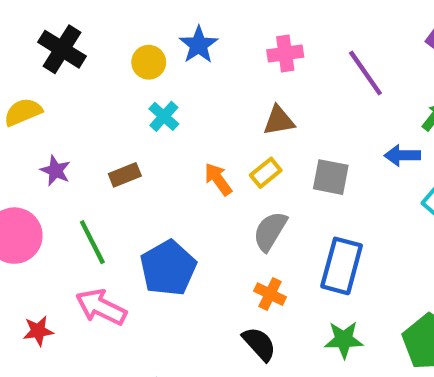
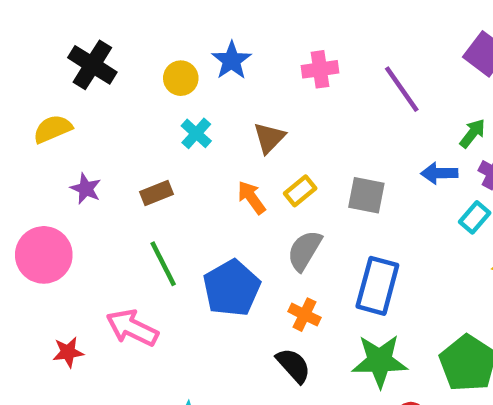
brown triangle: (279, 121) -> (269, 138), moved, turned -36
green line: (92, 242) -> (163, 264), moved
blue pentagon: (168, 268) -> (232, 288), moved
green star: (344, 340) -> (380, 361), size x1.4

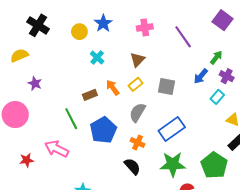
cyan cross: (196, 133) -> (97, 58), moved
brown triangle: (269, 138) -> (137, 60), moved
blue arrow: (439, 173) -> (201, 76), turned -49
brown rectangle: (156, 193) -> (90, 95), moved
blue rectangle: (377, 286) -> (172, 129), turned 40

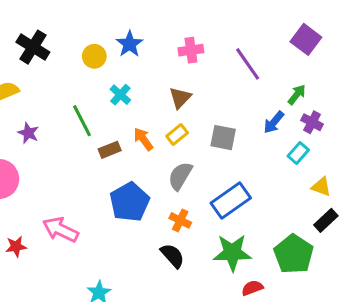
green line: (71, 119) -> (82, 121), moved

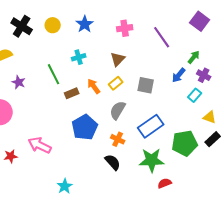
yellow circle: (94, 56) -> (53, 25), moved
cyan cross: (120, 95) -> (79, 57), turned 32
green pentagon: (294, 254) -> (185, 143), moved, turned 30

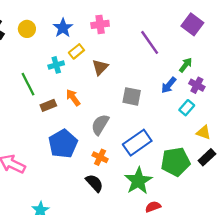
pink cross: (125, 28) -> (100, 24), moved
yellow rectangle: (116, 83) -> (76, 51), moved
green star: (152, 160) -> (138, 181), turned -30

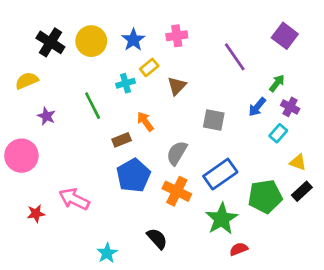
yellow circle: (27, 29) -> (91, 41), size x1.5
brown rectangle: (48, 105) -> (122, 140), moved
orange cross: (100, 157) -> (177, 191), size x1.5
black semicircle: (94, 183) -> (157, 239), moved

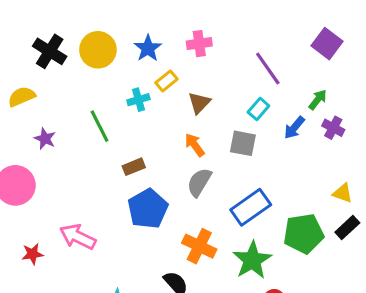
orange arrow: (145, 121) -> (195, 145), moved
cyan rectangle: (278, 133) -> (258, 109), moved
orange cross: (177, 191) -> (199, 246), moved

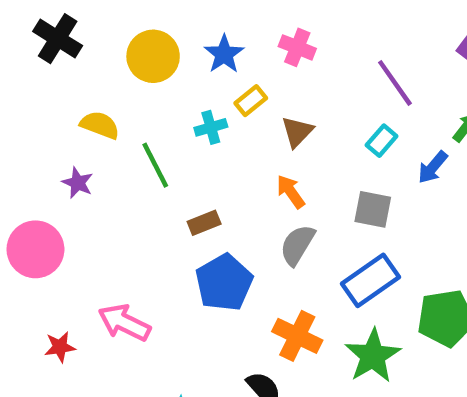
pink cross: (199, 44) -> (297, 47), turned 30
black cross: (50, 51) -> (58, 39), moved
yellow semicircle: (22, 97) -> (100, 125), moved, turned 44
gray square: (243, 143) -> (373, 209), moved

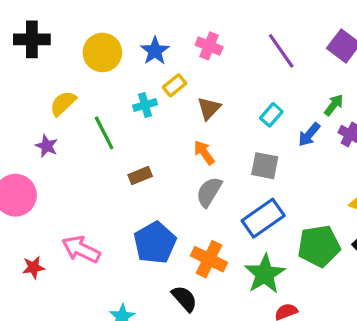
black cross: (58, 39) -> (32, 39), turned -32
purple line: (395, 83) -> (281, 51), moved
yellow semicircle: (100, 125) -> (63, 103), turned -64
blue pentagon: (224, 283) -> (155, 243), moved

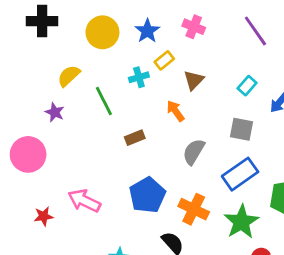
orange arrow: (204, 153) -> (175, 111), moved

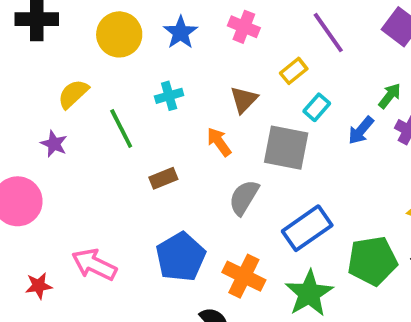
yellow rectangle: (164, 60) -> (294, 71), moved
gray square: (241, 129) -> (286, 148), moved, size x1.4

